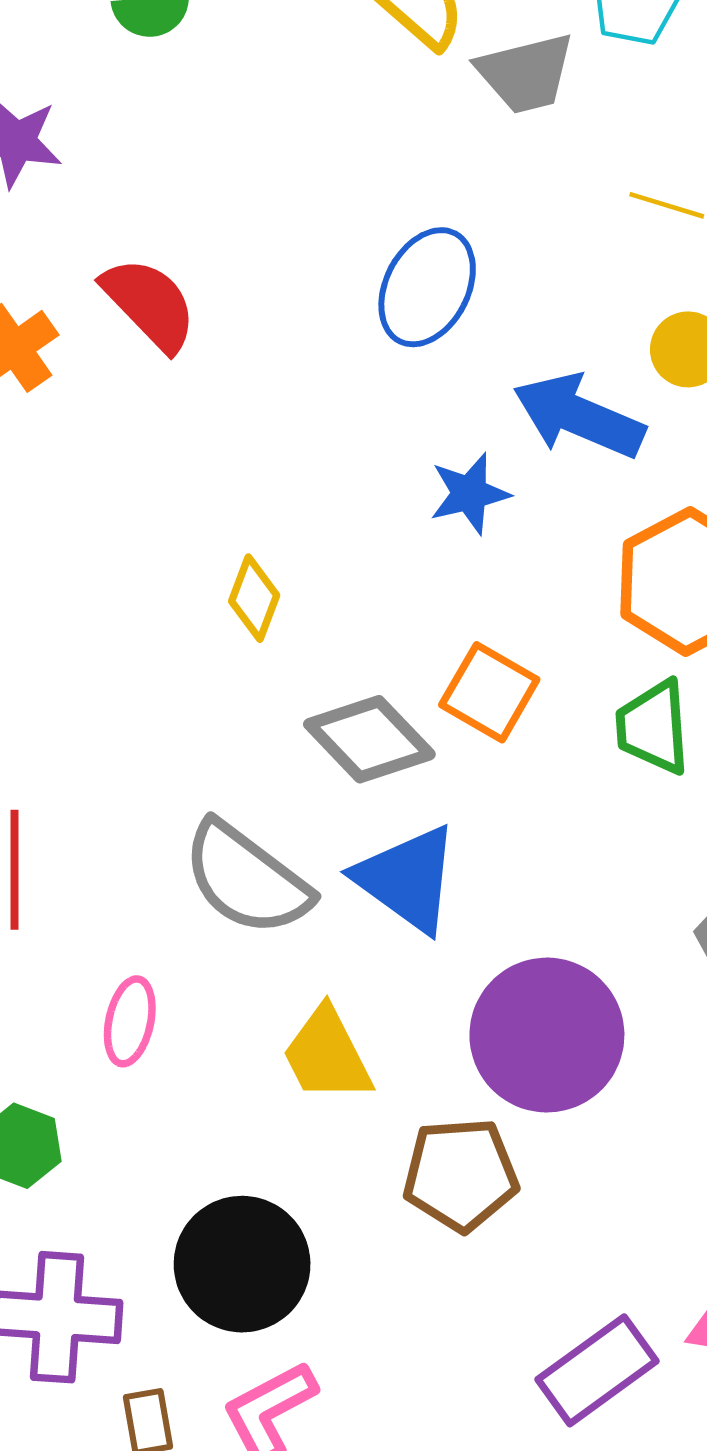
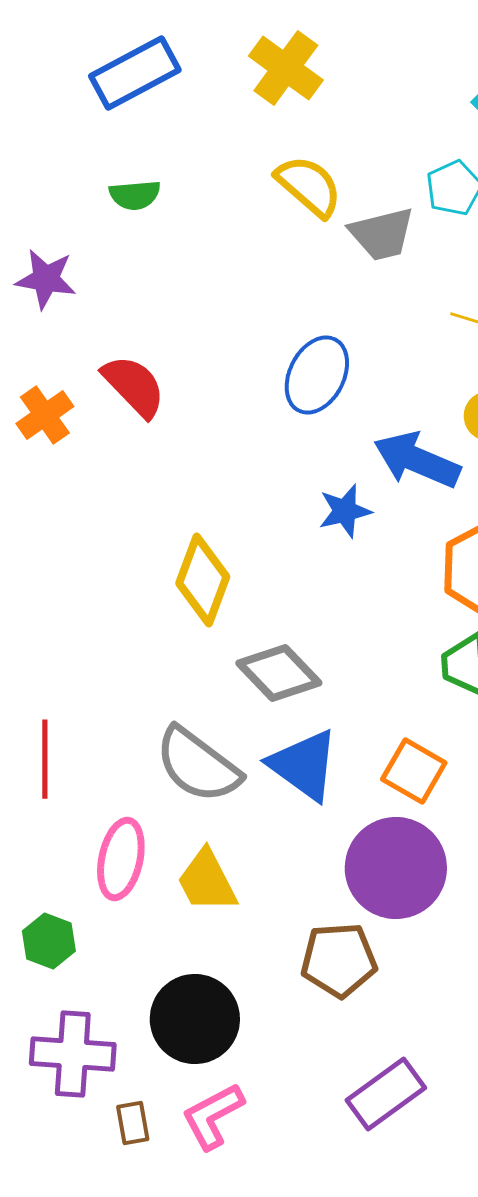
yellow diamond: (254, 598) -> (203, 580), size x1.6
orange square: (489, 692) -> (414, 771), moved
pink ellipse: (130, 1021) -> (121, 859), size x1.4
yellow trapezoid: (327, 1055) -> (207, 881), moved
purple rectangle: (597, 1370) -> (386, 1094), moved

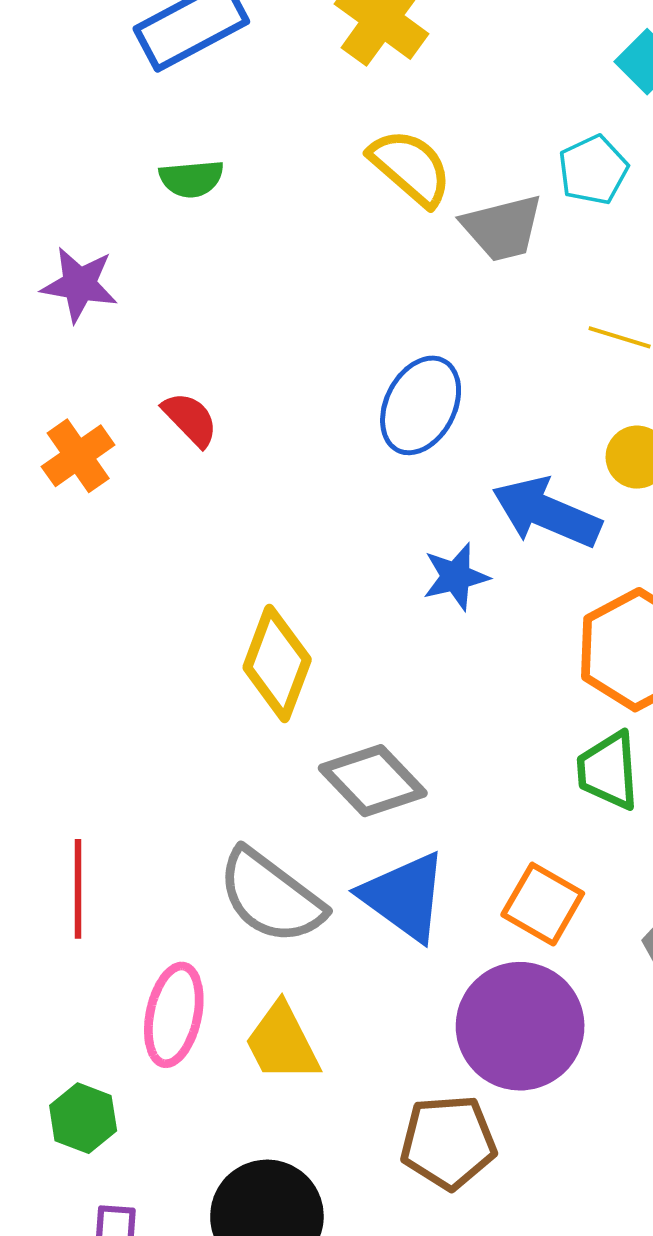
red semicircle: (134, 386) -> (190, 419), size x0.7

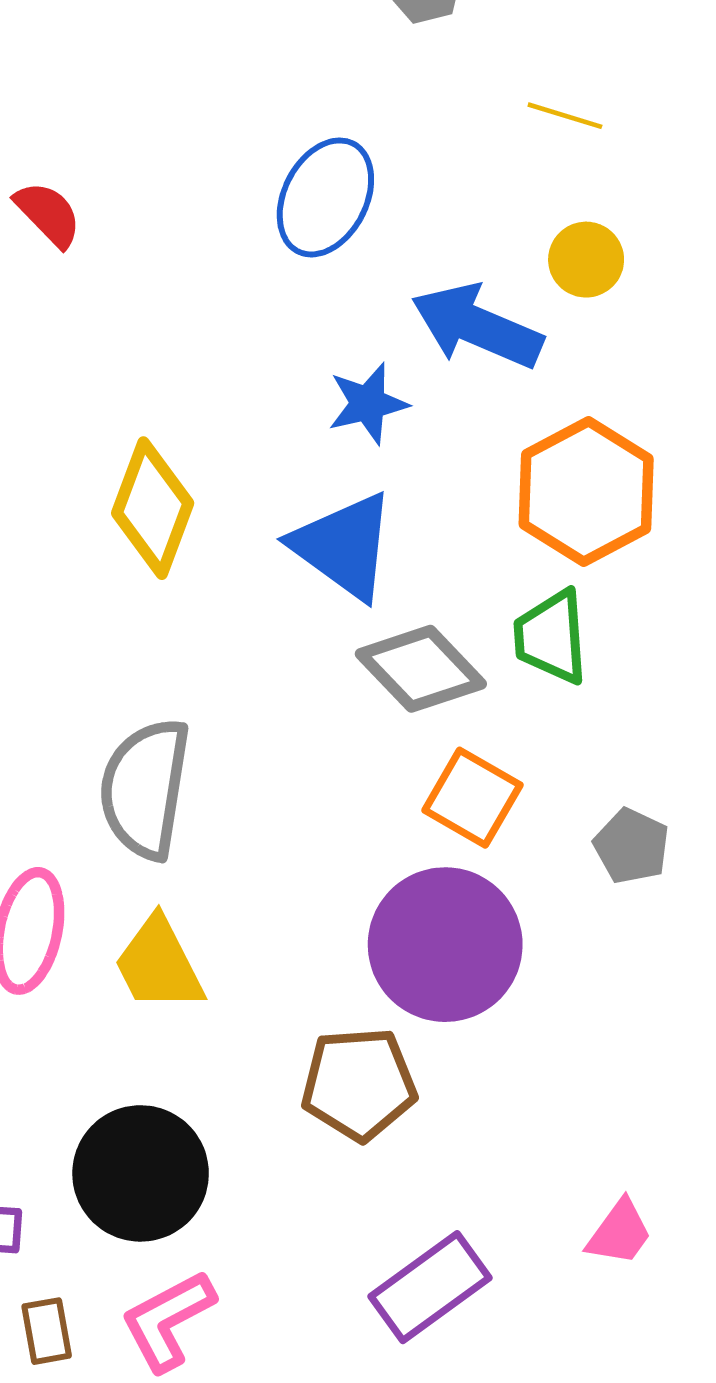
gray diamond: (373, 781) -> (421, 669), moved
gray semicircle: (271, 896) -> (145, 789), turned 62
blue triangle: (404, 896) -> (344, 546), moved

